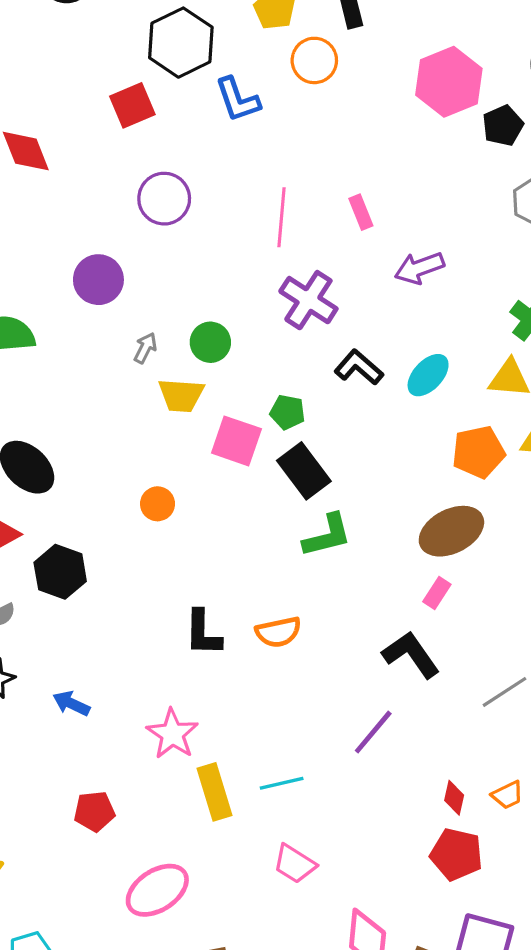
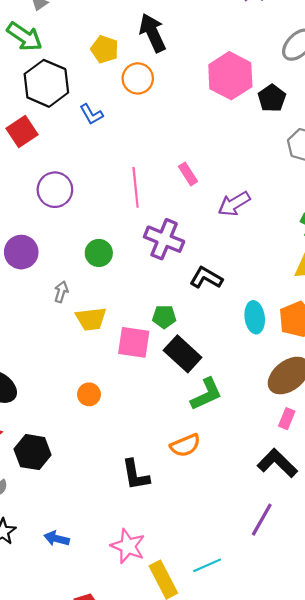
blue L-shape: (238, 100) -> (91, 114), size x0.7
green circle: (210, 342) -> (99, 253), moved
cyan ellipse: (428, 375) -> (255, 317), moved, turned -40
orange semicircle: (278, 632) -> (185, 445), moved

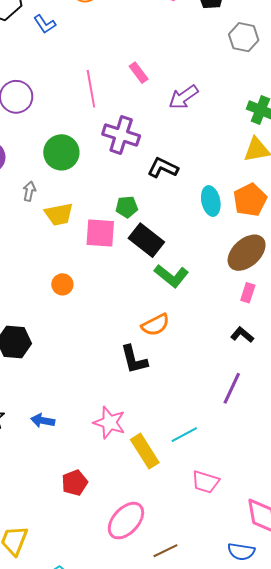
green circle: (99, 253) -> (61, 152), size x1.4
green L-shape: (206, 394) -> (171, 276), turned 68
black L-shape: (277, 463) -> (242, 335), size x0.6
black L-shape: (136, 475) -> (134, 359), moved

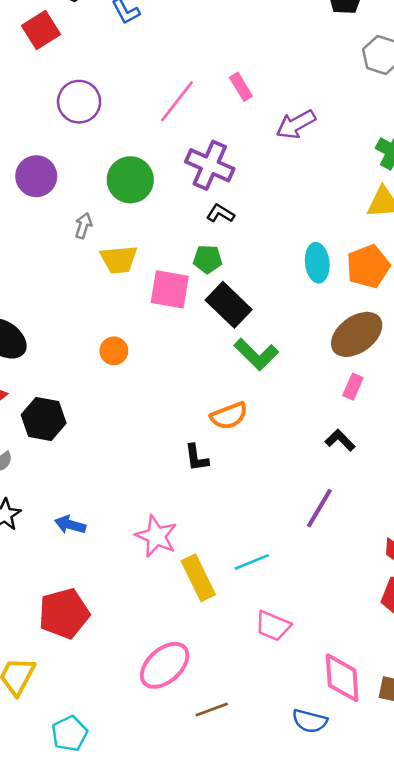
pink line: (91, 89) -> (177, 101), turned 42
black L-shape: (163, 168) -> (220, 213), moved, size x0.7
black L-shape: (134, 359) -> (196, 458), size x0.7
red pentagon: (75, 483) -> (64, 613), moved, size x1.5

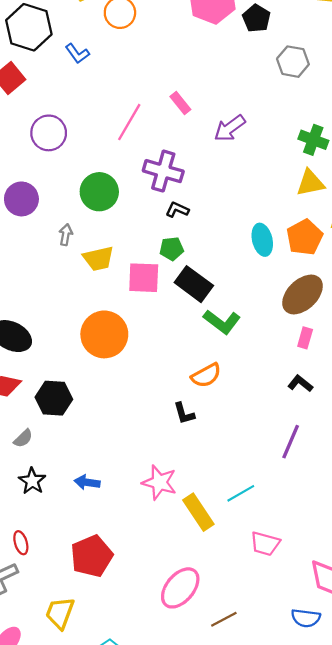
orange circle: (114, 351) -> (104, 334), size x2.0

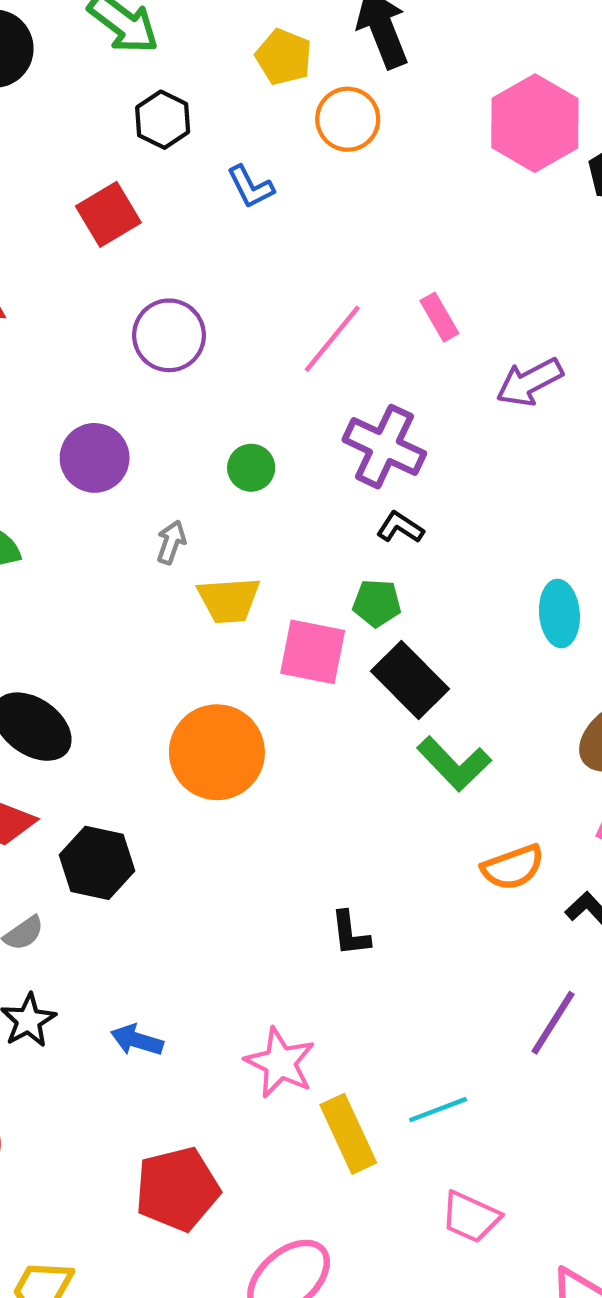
black hexagon: (29, 27) -> (163, 120), size x0.6
green circle: (99, 192) -> (251, 468), size x0.6
orange semicircle: (206, 375) -> (513, 867), moved
red pentagon: (92, 556) -> (177, 1189), moved

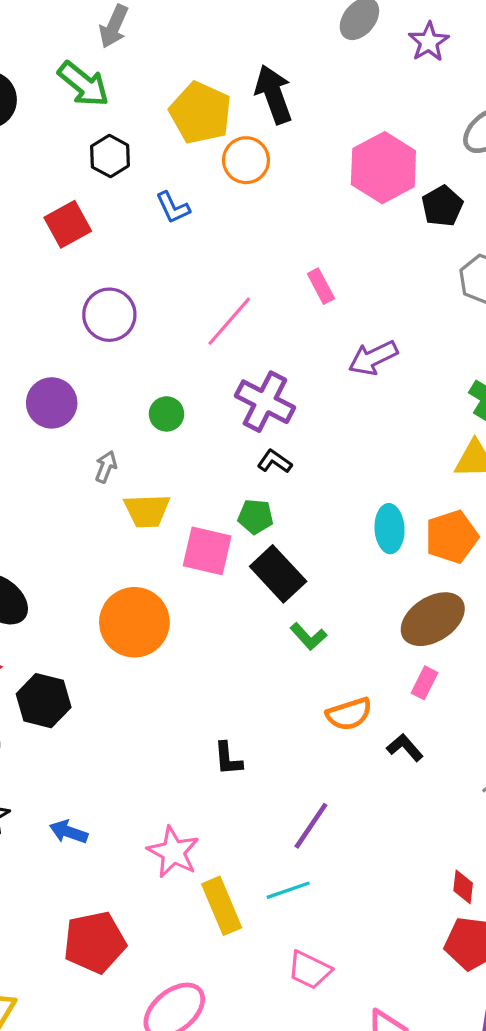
yellow pentagon: (284, 57) -> (200, 113), size x1.5
pink rectangle: (439, 317) -> (321, 286), moved
green L-shape: (454, 764) -> (308, 636), size x0.7
purple line: (553, 1023) -> (311, 826), moved

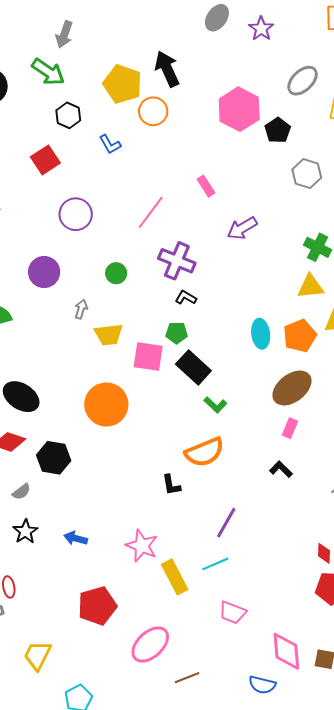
orange semicircle: (349, 714) -> (205, 452), moved, size x1.4

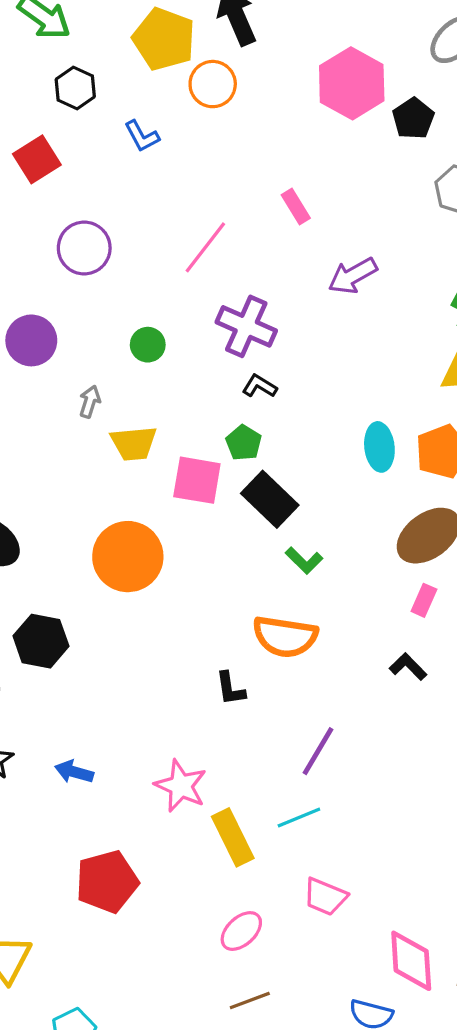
green pentagon: (177, 333) -> (244, 443), turned 30
orange semicircle: (205, 452) -> (285, 637), turned 30
pink ellipse: (150, 645) -> (241, 931), moved, size x0.7

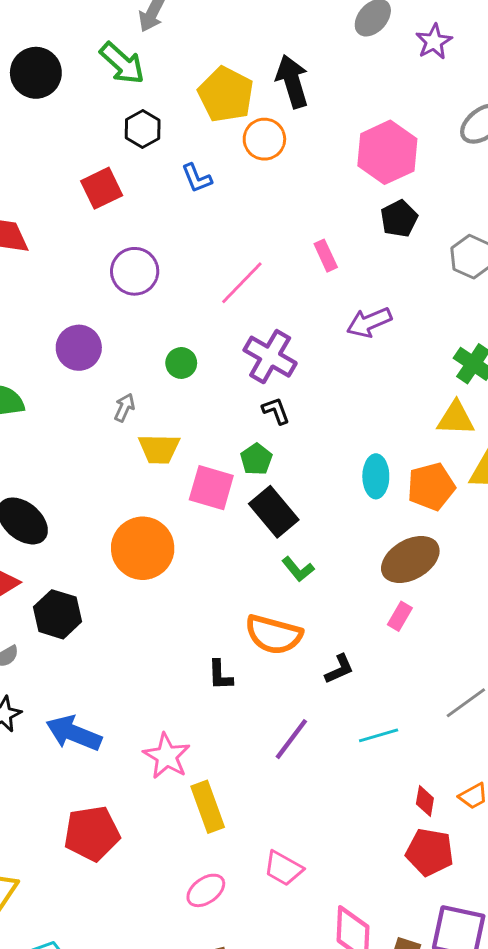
black pentagon: (413, 119) -> (399, 219), moved
black L-shape: (259, 386) -> (276, 411), turned 32
black L-shape: (408, 667) -> (339, 669), moved, turned 104
blue arrow: (74, 772) -> (74, 733), size x1.6
cyan line: (299, 818) -> (379, 735), moved

